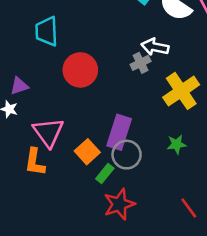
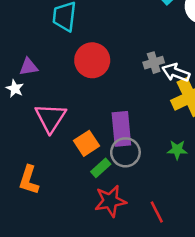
white arrow: (155, 47) -> (176, 72), moved
purple rectangle: (119, 132) -> (121, 129), turned -32
orange L-shape: (35, 162) -> (29, 180), moved
red line: (189, 208) -> (157, 212), moved

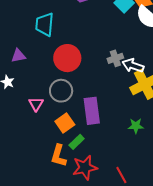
purple triangle: (29, 67) -> (18, 56), moved
pink triangle: (50, 118) -> (36, 104), size x0.6
gray circle: (125, 152) -> (61, 91), moved
orange L-shape: (29, 180) -> (59, 156), moved

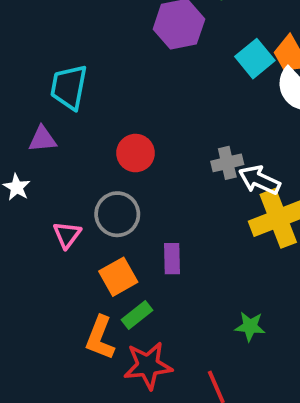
cyan trapezoid: (45, 24) -> (69, 87), moved
red circle: (67, 58) -> (135, 153), size x0.7
purple rectangle: (92, 111) -> (172, 259), size x0.6
green star: (136, 126) -> (250, 326), moved

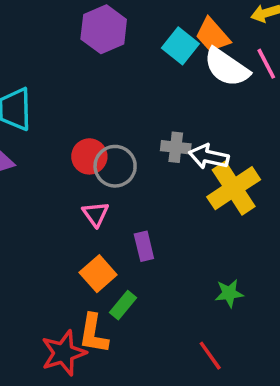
gray cross: (227, 163) -> (176, 147), turned 32
gray circle: (117, 214) -> (115, 166), moved
pink triangle: (67, 235) -> (95, 214), moved
red star: (148, 366) -> (64, 353), moved

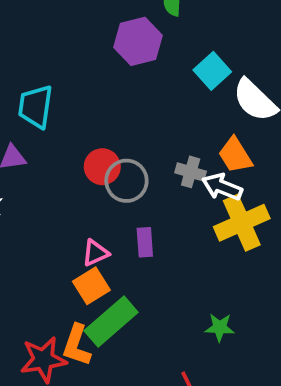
orange trapezoid: (212, 35) -> (235, 155), moved
pink triangle: (95, 214) -> (95, 253), moved, turned 32
purple rectangle: (144, 246) -> (145, 242), moved
green rectangle: (123, 305) -> (111, 322), size x1.8

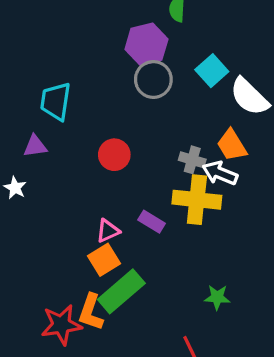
gray circle: (126, 181) -> (153, 79), moved
yellow cross: (242, 223) -> (197, 200), moved, turned 30
purple rectangle: (145, 242) -> (152, 222), turned -55

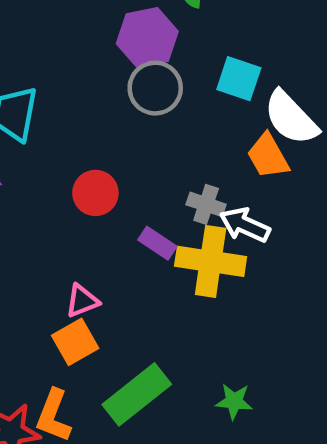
cyan square: (212, 71) -> (239, 79), turned -32
orange trapezoid: (232, 145) -> (268, 156), moved
purple rectangle: (152, 222) -> (157, 243), moved
green rectangle: (121, 291) -> (137, 394), moved

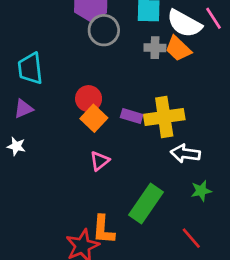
gray cross: (206, 204) -> (155, 48), moved
white arrow: (245, 225) -> (185, 154), moved
orange square: (75, 342) -> (94, 118), moved

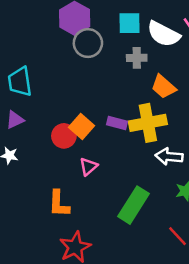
orange trapezoid: (178, 49) -> (164, 87), moved
red circle: (89, 99) -> (64, 136), moved
orange L-shape: (103, 230) -> (59, 204), moved

